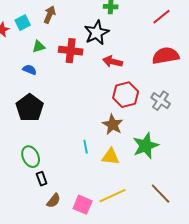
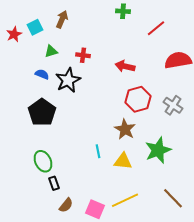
red line: (162, 17) -> (156, 28), moved
black star: (97, 33) -> (68, 80), moved
red cross: (71, 51) -> (83, 55), size x0.6

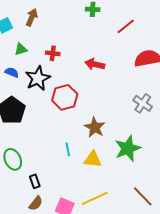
red hexagon: (138, 99) -> (65, 97), moved
black rectangle: (54, 183) -> (35, 181), moved

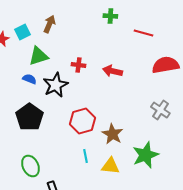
red line: (126, 26) -> (143, 33), turned 54
green triangle: (21, 49) -> (38, 56), size x1.5
red cross: (53, 53) -> (78, 65), moved
red hexagon: (65, 97) -> (82, 121), moved

